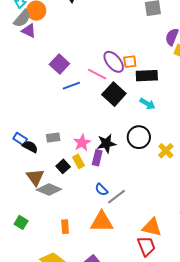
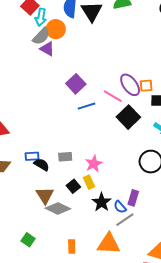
blue rectangle: (20, 139) -> (32, 156), turned -40
black star: (106, 143) -> (102, 202), moved, turned -30
purple rectangle: (97, 158) -> (133, 198), moved
blue semicircle: (101, 190) -> (120, 207), moved

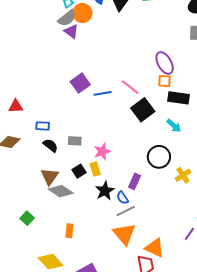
purple square: (76, 84) -> (80, 83), moved
purple ellipse: (130, 85) -> (165, 63), moved
blue rectangle: (32, 156) -> (43, 126), moved
purple rectangle: (133, 198) -> (134, 181), moved
orange triangle: (109, 244) -> (124, 234), moved, turned 40

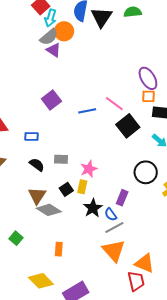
purple square: (80, 83) -> (51, 100), moved
blue rectangle: (43, 126) -> (32, 137), moved
yellow rectangle: (95, 169) -> (82, 187), turned 32

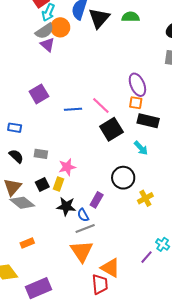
black star: (93, 208) -> (66, 206), turned 30
orange rectangle: (59, 249) -> (27, 243), turned 56

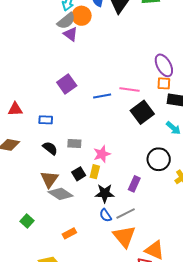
pink line: (101, 105) -> (129, 90), turned -30
blue semicircle: (83, 215) -> (105, 215), moved

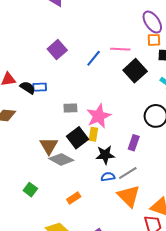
blue line: (102, 96) -> (94, 58), turned -36
black semicircle: (50, 148) -> (28, 88), moved
pink star: (102, 154) -> (99, 116), size x1.4
black square: (79, 174) -> (77, 138), size x1.5
blue semicircle: (105, 215) -> (108, 177), turned 120

